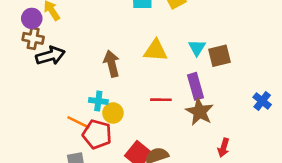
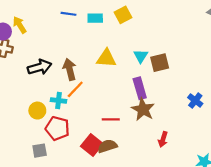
black arrow: (50, 56) -> (40, 67), moved
red line: (161, 100) -> (111, 119), moved
yellow circle: (113, 113) -> (37, 111), moved
orange line: (78, 122) -> (75, 89), moved, turned -72

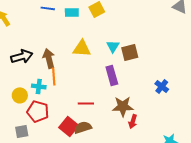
orange line: (75, 89) -> (54, 76), turned -48
brown star: (143, 109) -> (123, 106), moved, turned -30

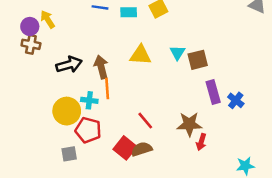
purple rectangle: (112, 75) -> (213, 92), moved
yellow circle: (20, 95) -> (67, 111), size x1.5
red line: (86, 103) -> (145, 121), turned 49

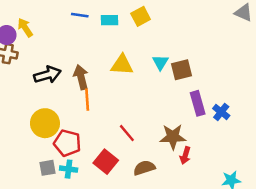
cyan cross: (89, 100) -> (69, 169), moved
brown semicircle: (142, 149) -> (144, 168), moved

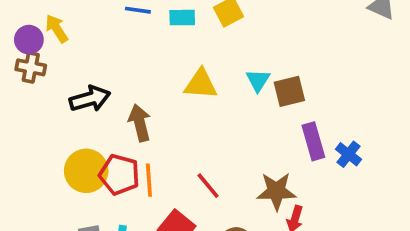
brown arrow: (81, 77) -> (140, 123), moved
orange line: (87, 100) -> (149, 180), moved
red pentagon: (67, 143) -> (119, 175), moved

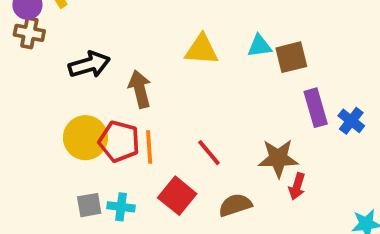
cyan triangle: (258, 80) -> (260, 46), turned 50

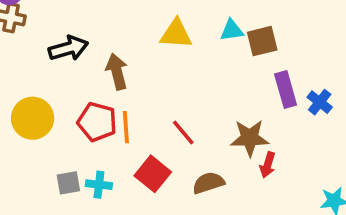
yellow circle: (85, 138) -> (33, 118), moved

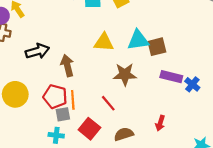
cyan triangle: (232, 30) -> (138, 40), size x1.5
purple rectangle: (286, 90) -> (171, 77), turned -60
brown star: (250, 138) -> (125, 74), moved
gray square: (68, 183) -> (63, 114), moved

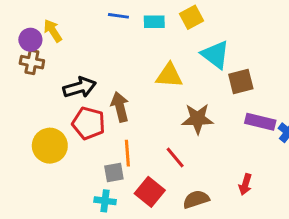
cyan triangle: (138, 40) -> (215, 55), moved, turned 45
red pentagon: (55, 97) -> (89, 123), moved

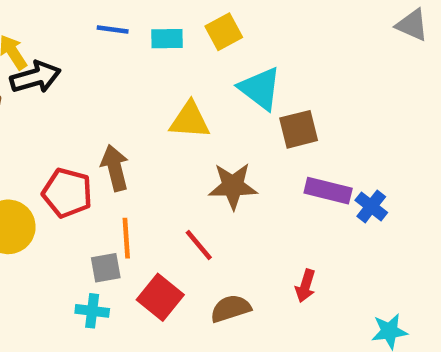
black arrow: (80, 87) -> (35, 77), moved

